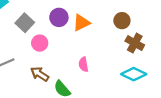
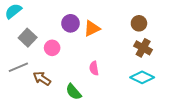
brown circle: (122, 21) -> (139, 23), moved
gray square: (25, 23) -> (28, 38), moved
brown arrow: (40, 74) -> (42, 79), moved

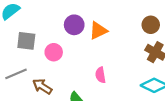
gray square: (28, 38) -> (26, 41), turned -36

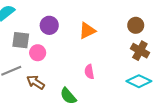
purple circle: (74, 25) -> (49, 25), moved
pink circle: (54, 52) -> (38, 53), moved

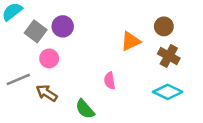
orange triangle: (87, 31) -> (131, 41), moved
gray square: (21, 40) -> (36, 31), moved, turned 30

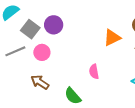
gray line: (18, 79) -> (15, 51), moved

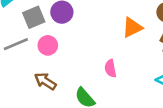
gray square: (30, 29) -> (34, 17), turned 30

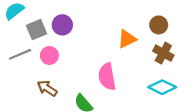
pink semicircle: (110, 68) -> (107, 77), size x1.6

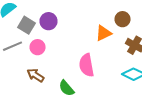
brown circle: (159, 25) -> (122, 19), moved
gray square: (36, 30) -> (26, 25), turned -36

